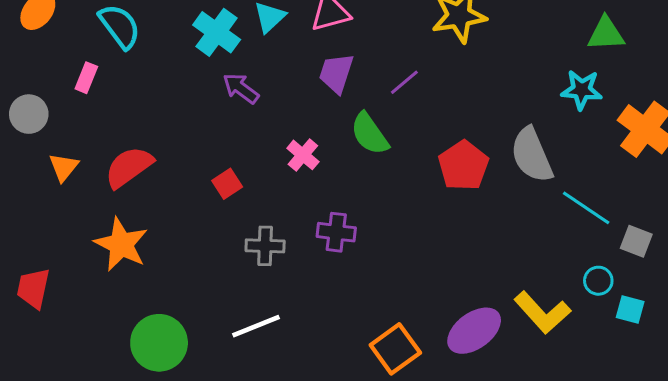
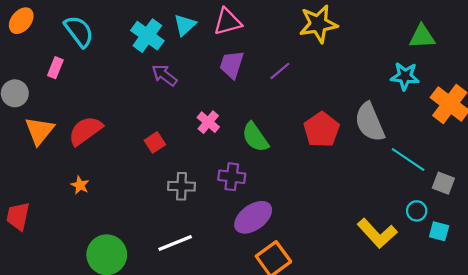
green semicircle: (370, 134) -> (255, 137), moved
orange triangle: (64, 167) -> (39, 131), size x1.4
orange star: (121, 244) -> (80, 185), size x0.5
purple ellipse: (474, 331) -> (253, 217), moved

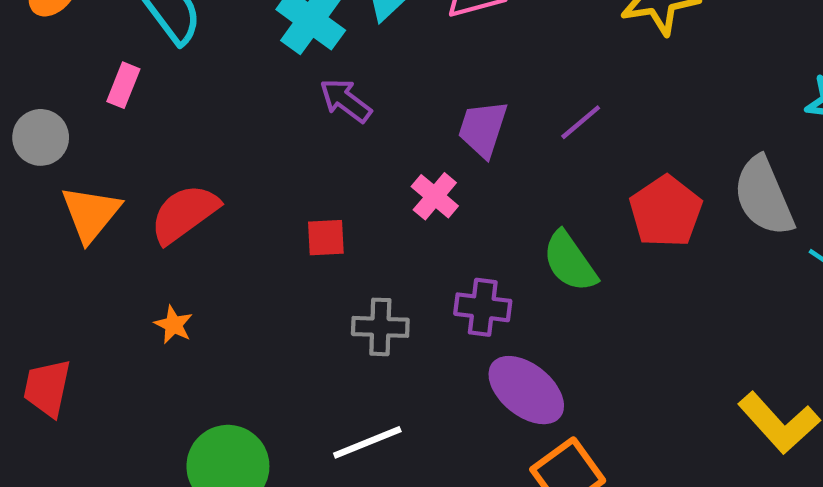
purple trapezoid: (232, 64) -> (483, 129), moved
purple line: (280, 71) -> (581, 122), moved
green semicircle: (255, 137) -> (570, 262), moved
red square: (155, 142) -> (326, 238), turned 30
purple ellipse: (253, 217) -> (526, 390), turned 75

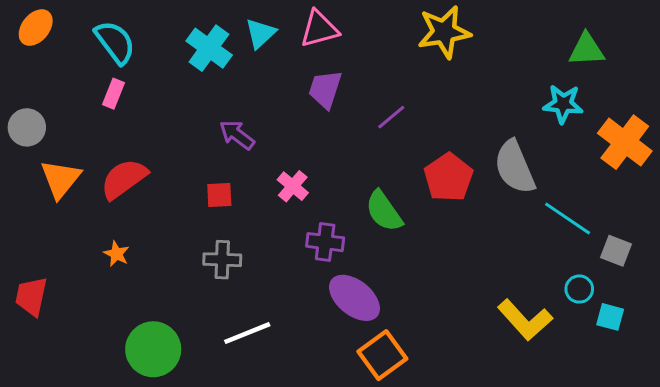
pink rectangle: (123, 85) -> (114, 94), moved
purple arrow: (346, 100) -> (237, 135), moved
purple trapezoid: (483, 129) -> (325, 89), moved
pink cross: (435, 196) -> (293, 186), moved
gray cross: (380, 327) -> (222, 260), moved

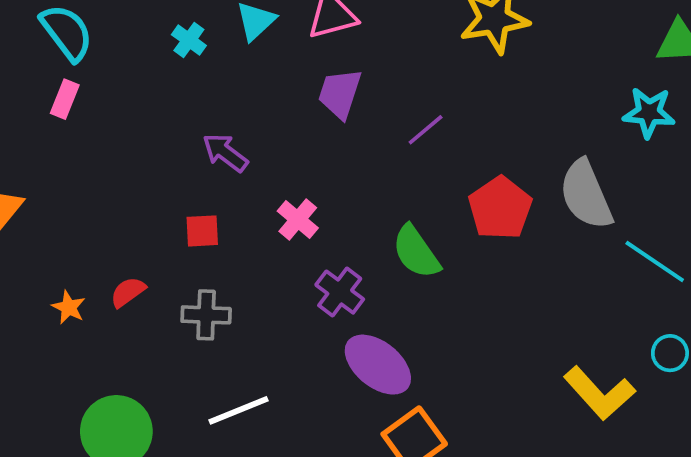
cyan cross: (209, 48) -> (189, 40), size x0.6
red semicircle: (124, 179) -> (128, 292), moved, size x0.6
purple cross: (325, 242) -> (340, 292), turned 30

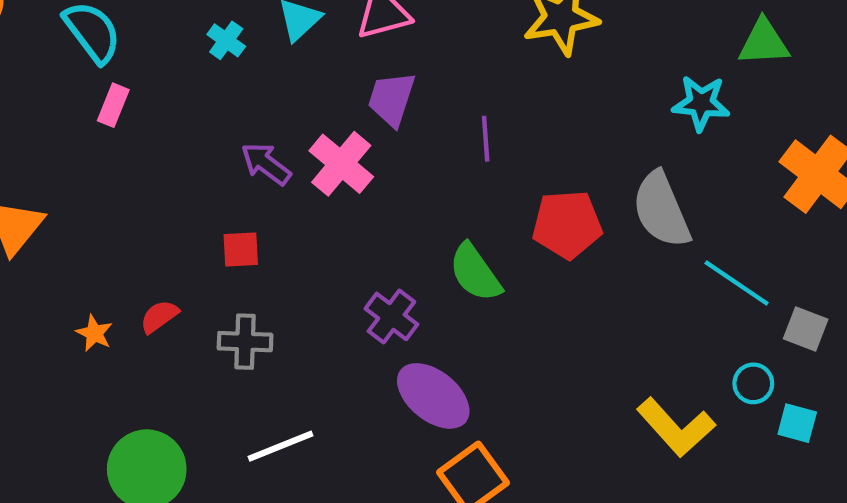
pink rectangle: (65, 99) -> (113, 105), moved
cyan star: (649, 113) -> (701, 103), moved
purple line: (426, 130) -> (486, 139), turned -54
red pentagon: (500, 208) -> (567, 224), turned 30
pink cross: (298, 219) -> (341, 164), moved, size x1.4

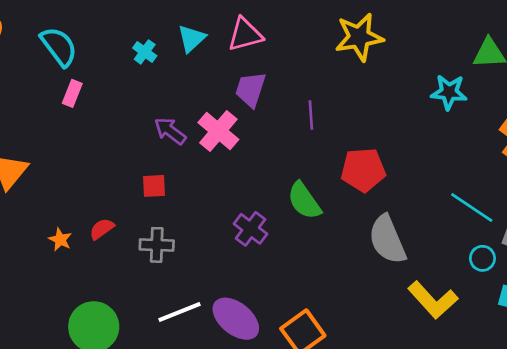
gray semicircle: (661, 210) -> (387, 240), moved
cyan circle: (753, 383) -> (482, 258), moved
purple ellipse: (433, 396) -> (236, 319), moved

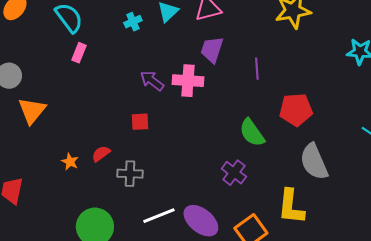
cyan cross: (145, 52) -> (133, 22), turned 30
pink cross: (218, 131) -> (188, 81), turned -36
purple cross: (251, 229) -> (234, 173), moved
gray cross: (157, 245) -> (130, 174), moved
yellow L-shape: (433, 300) -> (291, 207), moved, turned 48

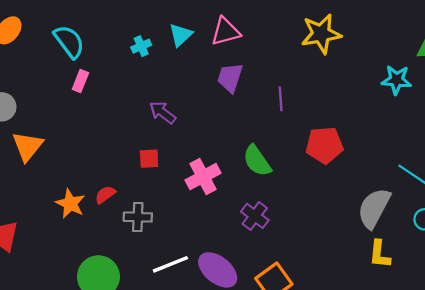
pink cross: (188, 81) -> (203, 177), moved, turned -32
green semicircle: (252, 133) -> (257, 161), moved
orange star: (70, 162) -> (70, 204), size x1.5
gray semicircle: (314, 162) -> (374, 208), moved, turned 51
yellow L-shape: (291, 207) -> (380, 254), moved, size x0.7

